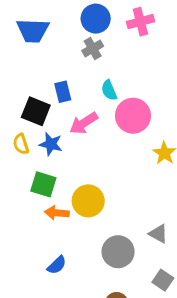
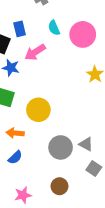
pink circle: (133, 116) -> (83, 34), moved
orange arrow: (57, 213) -> (15, 133), moved
gray triangle: (158, 234) -> (86, 144), moved

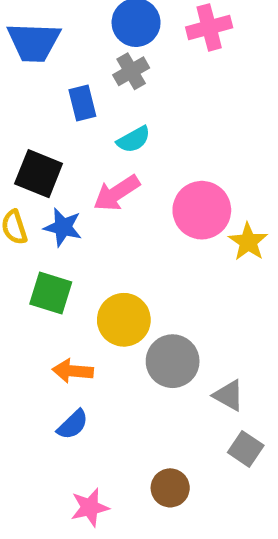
cyan semicircle: (54, 28) -> (134, 139), moved, turned -96
blue rectangle: (20, 29) -> (82, 103), moved
pink circle: (83, 34) -> (202, 210), moved
gray circle: (61, 147) -> (173, 361), moved

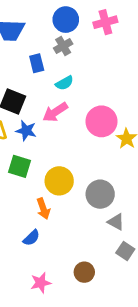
gray circle: (173, 361) -> (100, 194), moved
orange arrow: (73, 371) -> (43, 209), moved, turned -114

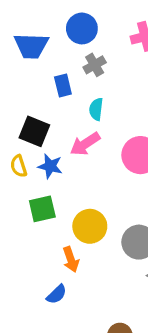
blue circle: (66, 20) -> (82, 28), moved
cyan semicircle: (64, 83) -> (96, 109), turned 126
green square: (19, 166) -> (42, 209), turned -30

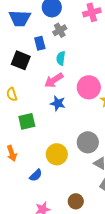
black square: (34, 131) -> (21, 60), moved
blue star: (50, 166) -> (58, 103), moved
yellow circle: (90, 226) -> (57, 154), moved
orange arrow: (71, 260) -> (12, 153), moved

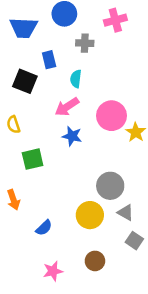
gray cross: (60, 30) -> (85, 43), moved, turned 32
yellow circle: (57, 154) -> (90, 215), moved

